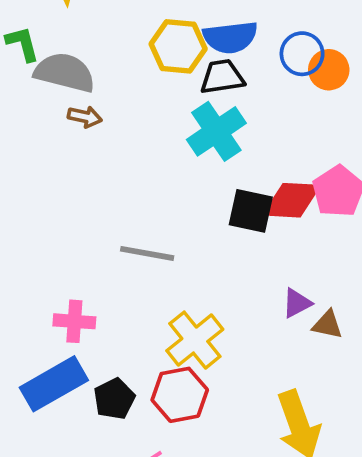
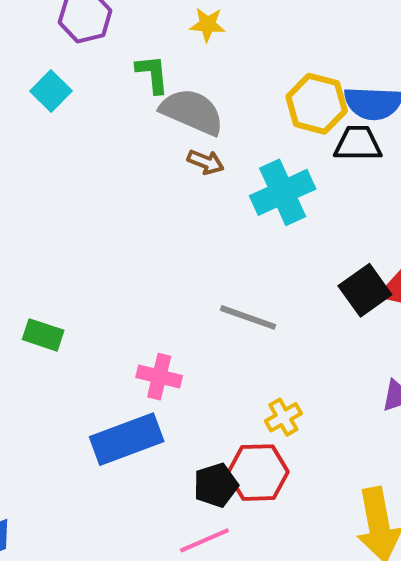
cyan cross: (216, 131) -> (283, 192), moved
black square: (251, 211) -> (365, 290), turned 33
yellow cross: (195, 340) -> (283, 417), size x0.6
black pentagon: (114, 399) -> (216, 485), moved

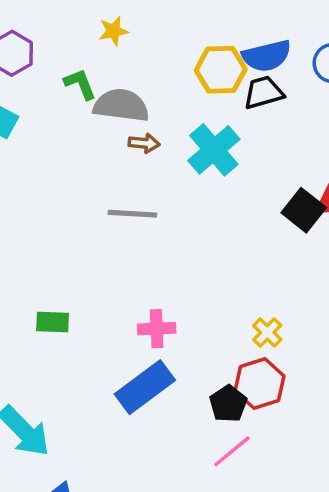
gray line: (248, 317) -> (132, 214), moved

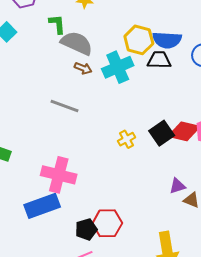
cyan cross: (214, 150) -> (118, 67), moved
pink cross: (157, 329) -> (59, 175), size x1.6
yellow cross: (267, 333) -> (126, 139), moved

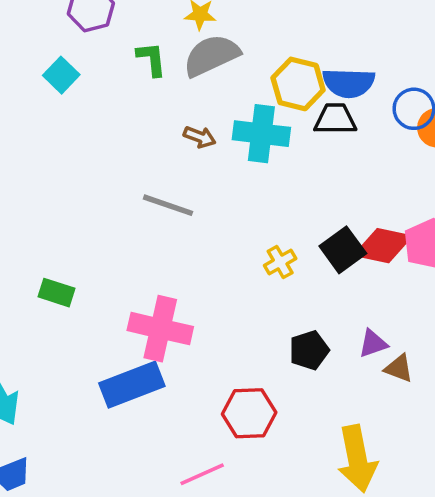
gray semicircle: (77, 43) -> (211, 55), moved, turned -48
cyan cross: (118, 67) -> (261, 134), turned 32
black pentagon: (86, 229) -> (309, 350), moved

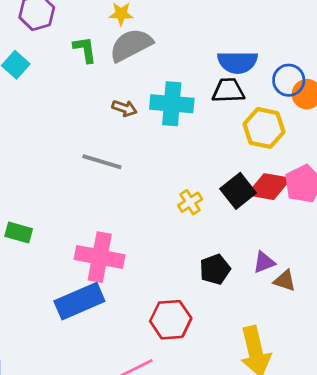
yellow hexagon: (298, 84) -> (264, 128), moved

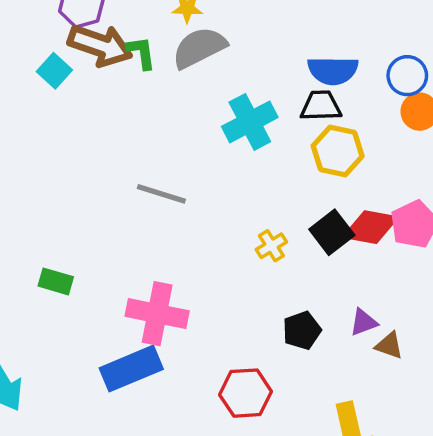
blue circle: (289, 80) -> (407, 76), moved
cyan cross: (172, 104) -> (250, 122), turned -33
brown arrow: (124, 108) -> (100, 45), moved, size x2.0
yellow hexagon: (264, 128) -> (338, 151), moved

